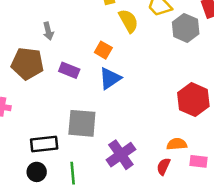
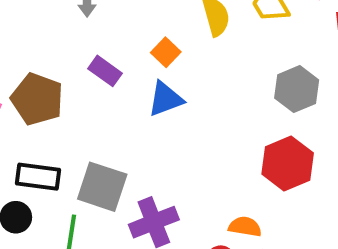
gray hexagon: (186, 28) -> (297, 89), moved
brown pentagon: (27, 64) -> (37, 99), moved
gray square: (82, 123) -> (102, 187), moved

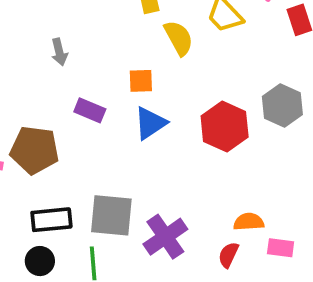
orange square: (166, 52) -> (141, 81), turned -32
gray hexagon: (297, 89) -> (282, 106), moved
red hexagon: (288, 164) -> (225, 126), moved

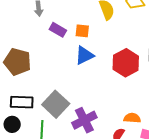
purple rectangle: (90, 110) -> (58, 30), moved
gray square: (111, 215) -> (56, 104), turned 30

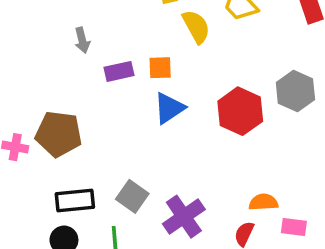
purple rectangle: (58, 30) -> (119, 71), turned -35
gray square: (56, 104) -> (132, 196), size x0.7

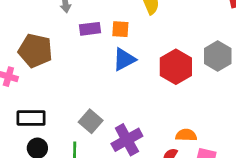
brown pentagon: (59, 134) -> (35, 51), moved
black rectangle: (75, 200) -> (31, 118), moved

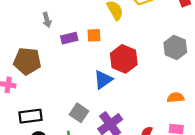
blue triangle: (124, 59) -> (103, 80), moved
red hexagon: (176, 67) -> (124, 59), moved
orange semicircle: (186, 135) -> (176, 97), moved

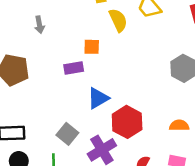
purple rectangle: (69, 38) -> (74, 68), moved
red hexagon: (124, 59) -> (127, 122), moved

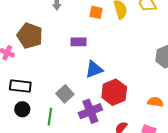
orange square: (92, 47) -> (96, 12), moved

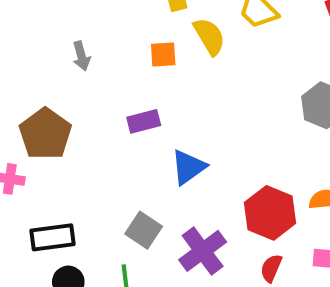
brown pentagon: (30, 36) -> (45, 134), turned 30
red hexagon: (114, 92) -> (270, 213), moved

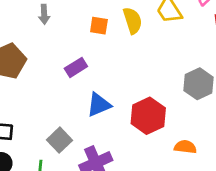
purple rectangle: (144, 121) -> (76, 67), turned -30
red hexagon: (270, 213) -> (148, 116), moved

